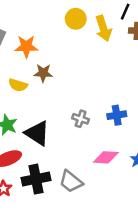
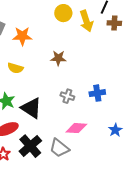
brown star: (43, 73) -> (58, 58), moved
pink diamond: (106, 157) -> (76, 128), moved
black cross: (36, 179) -> (30, 146), turned -30

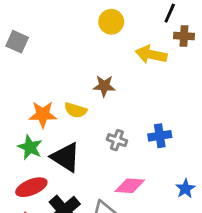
yellow arrow: (86, 21) -> (151, 55), moved, turned 120
orange star: (22, 36) -> (43, 114), moved
yellow semicircle: (15, 68) -> (76, 110), moved

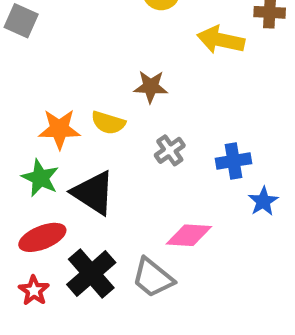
gray cross: (117, 140) -> (170, 150), moved, turned 36
blue star: (185, 189) -> (263, 201), moved

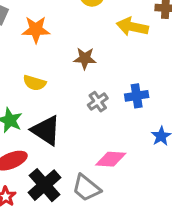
yellow semicircle: (108, 123) -> (34, 83), moved
orange star: (59, 129) -> (36, 30), moved
blue cross: (233, 161) -> (137, 96), moved

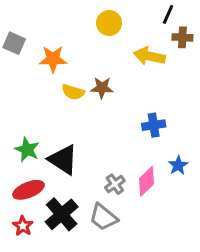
yellow semicircle: (34, 83) -> (73, 92), moved
gray cross: (98, 102) -> (115, 184), moved
pink diamond: (111, 159) -> (146, 181), moved, turned -48

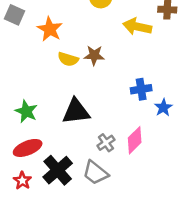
orange star: (53, 59) -> (50, 29), turned 30
black triangle: (63, 160) -> (76, 111), moved, turned -40
blue star: (178, 165) -> (163, 108), moved

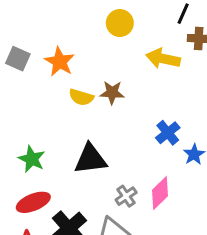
gray square: (15, 15) -> (18, 59), moved
blue cross: (141, 89) -> (168, 133), turned -30

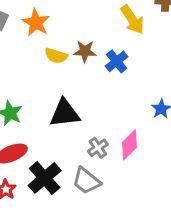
yellow arrow: (163, 59) -> (132, 20), turned -136
blue cross: (168, 133) -> (117, 61), moved

